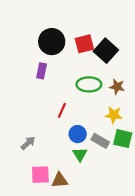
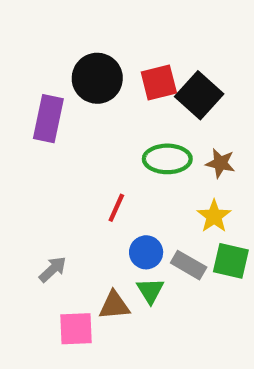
purple rectangle: (42, 71) -> (48, 119), moved, size x1.5
yellow star: (114, 115) -> (214, 216), turned 30
brown triangle: (60, 180) -> (114, 305), moved

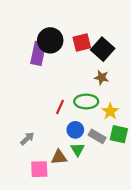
purple rectangle: (48, 119) -> (38, 53), moved
green ellipse: (167, 159) -> (86, 101), moved
brown star: (220, 163) -> (101, 77), moved

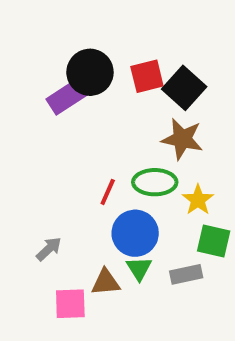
purple rectangle: (38, 53) -> (68, 96), turned 45
brown star: (101, 77) -> (182, 139), size x1.5
blue circle: (75, 130) -> (135, 233), size x1.5
gray rectangle: (97, 136) -> (186, 274), moved, turned -42

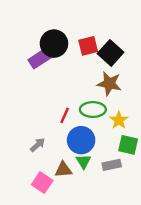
gray arrow: (49, 249) -> (37, 145), moved
pink square: (70, 304) -> (42, 183), turned 36

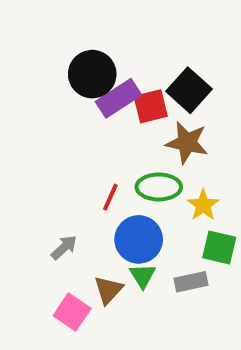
red square: (88, 46) -> (151, 106), moved
purple rectangle: (41, 58) -> (118, 98), moved
brown triangle: (63, 170) -> (108, 290), turned -42

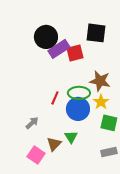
black square: (189, 90) -> (96, 33), moved, turned -35
brown star: (187, 143) -> (100, 81), moved
blue circle: (139, 239) -> (78, 109), moved
gray rectangle: (191, 282) -> (109, 152), moved

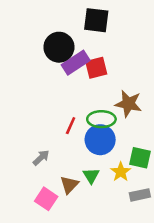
black square: (96, 33) -> (96, 20), moved
yellow star: (101, 102) -> (121, 172), moved

